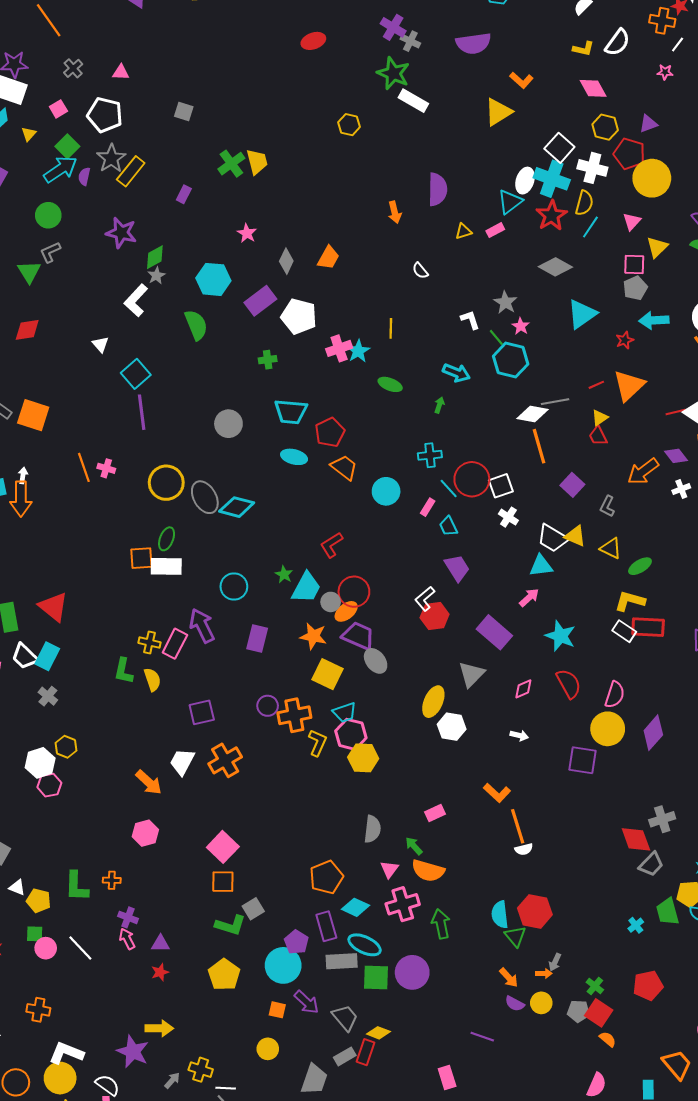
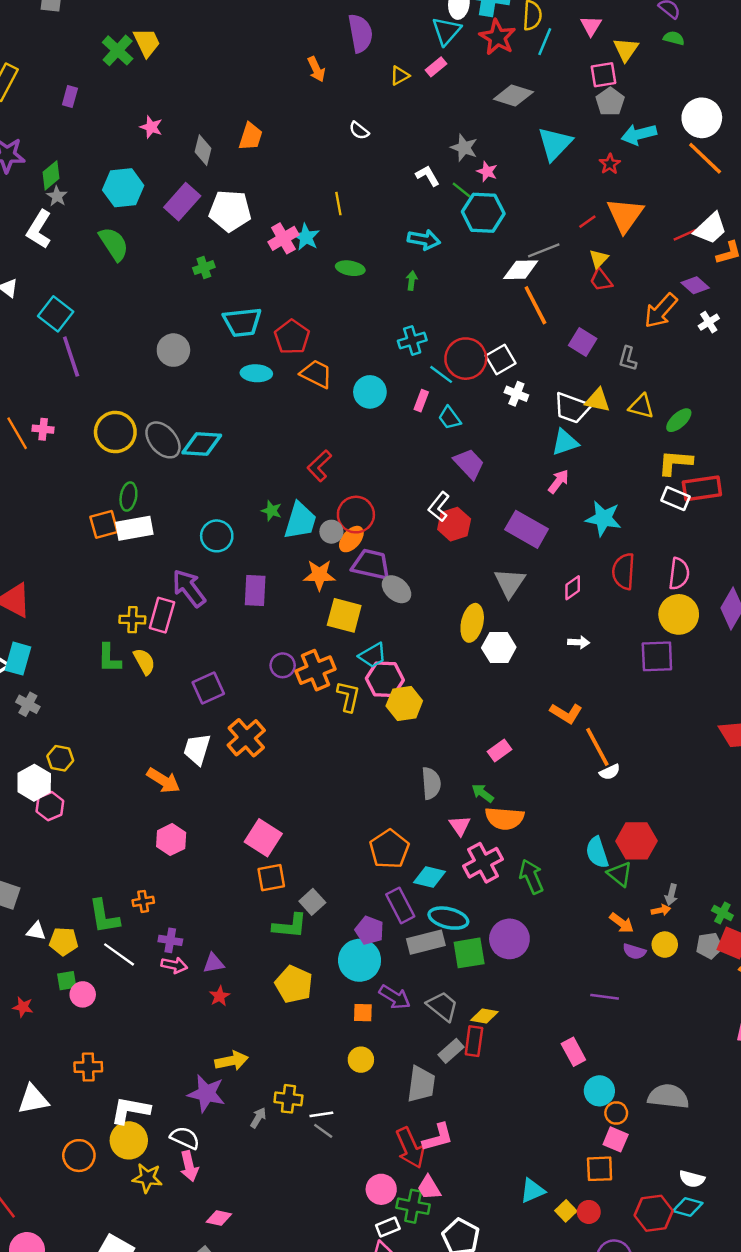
red semicircle: (569, 684) -> (624, 571), turned -136
pink arrow: (127, 939) -> (174, 965), turned 140
white line: (80, 948) -> (119, 954), moved

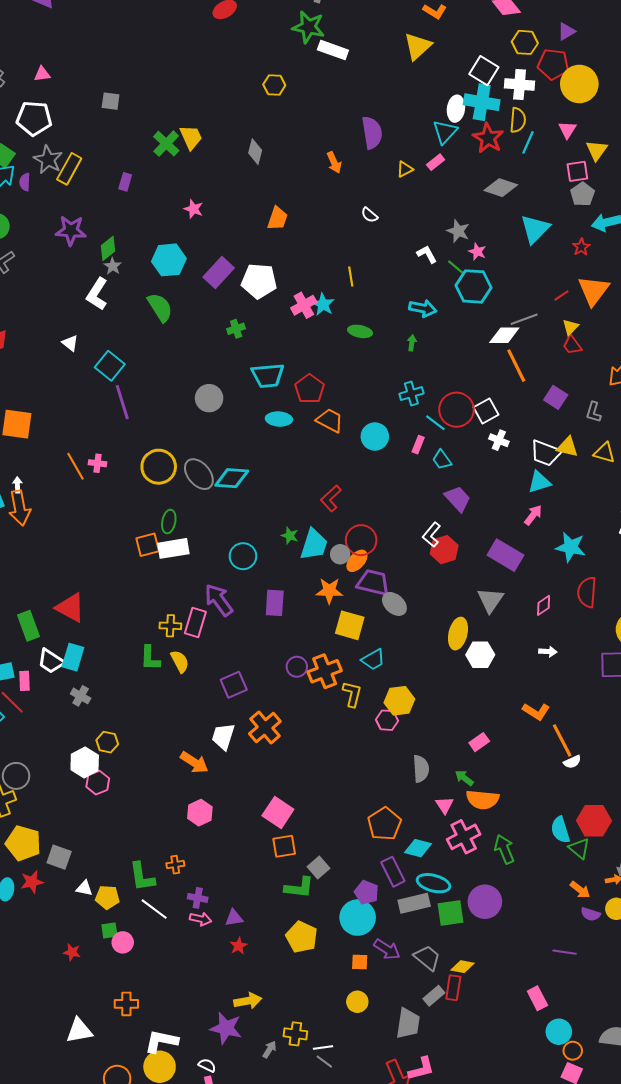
gray diamond: (203, 150) -> (255, 152), moved
pink hexagon: (385, 679) -> (387, 720), moved, size x0.7
white semicircle: (185, 1138) -> (207, 1065), size x0.7

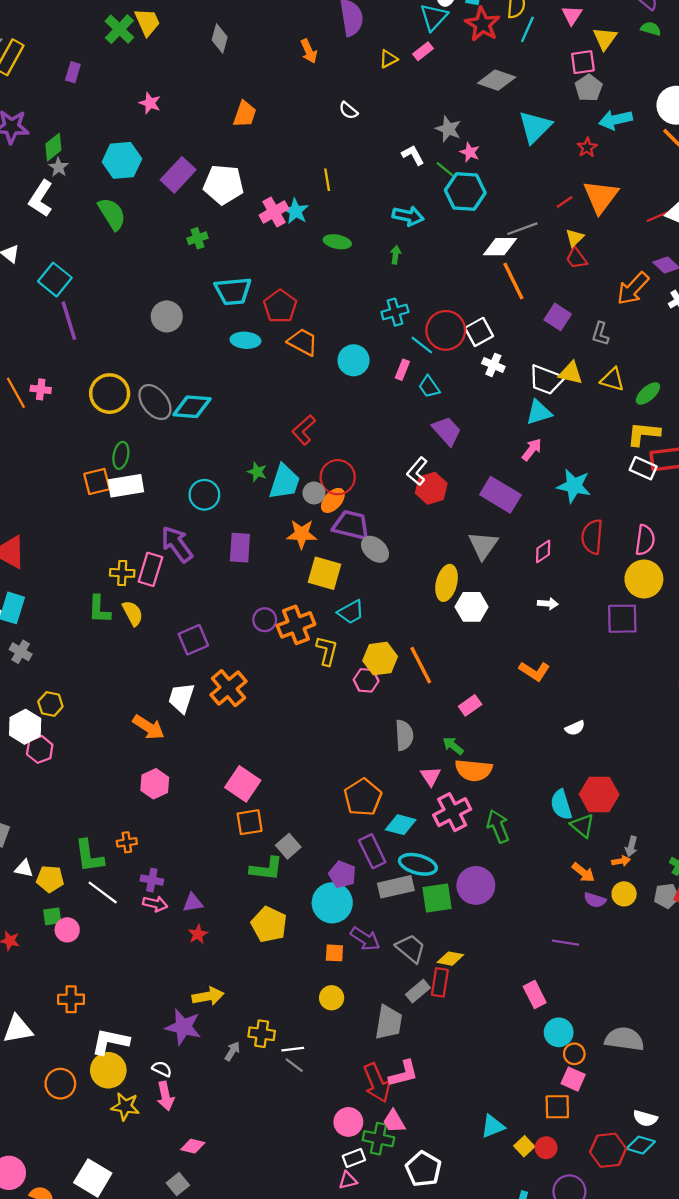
orange line: (562, 740) -> (421, 665), moved

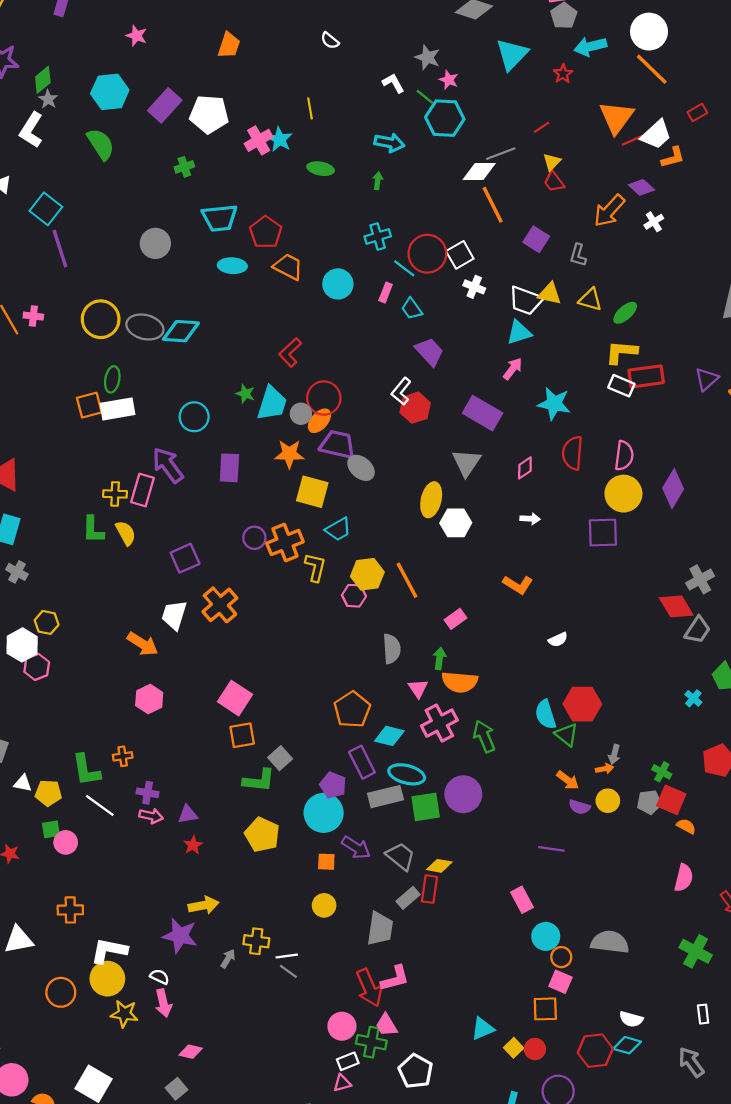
orange triangle: (601, 197) -> (616, 117), moved
gray ellipse: (155, 402) -> (145, 327), turned -36
green arrow: (453, 746) -> (439, 658), turned 60

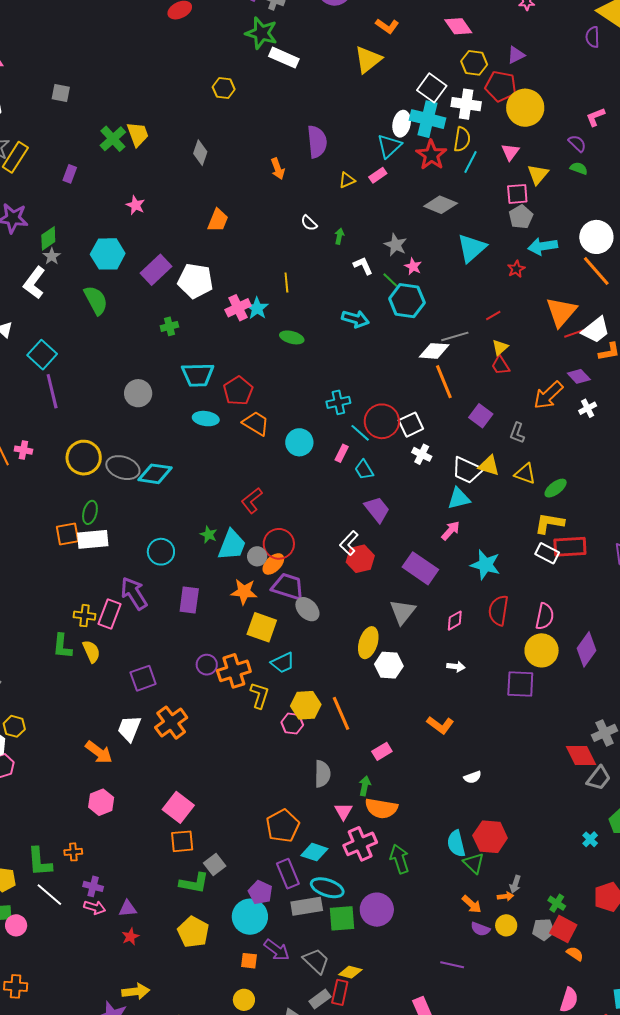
green arrow: (378, 181) -> (339, 236), moved

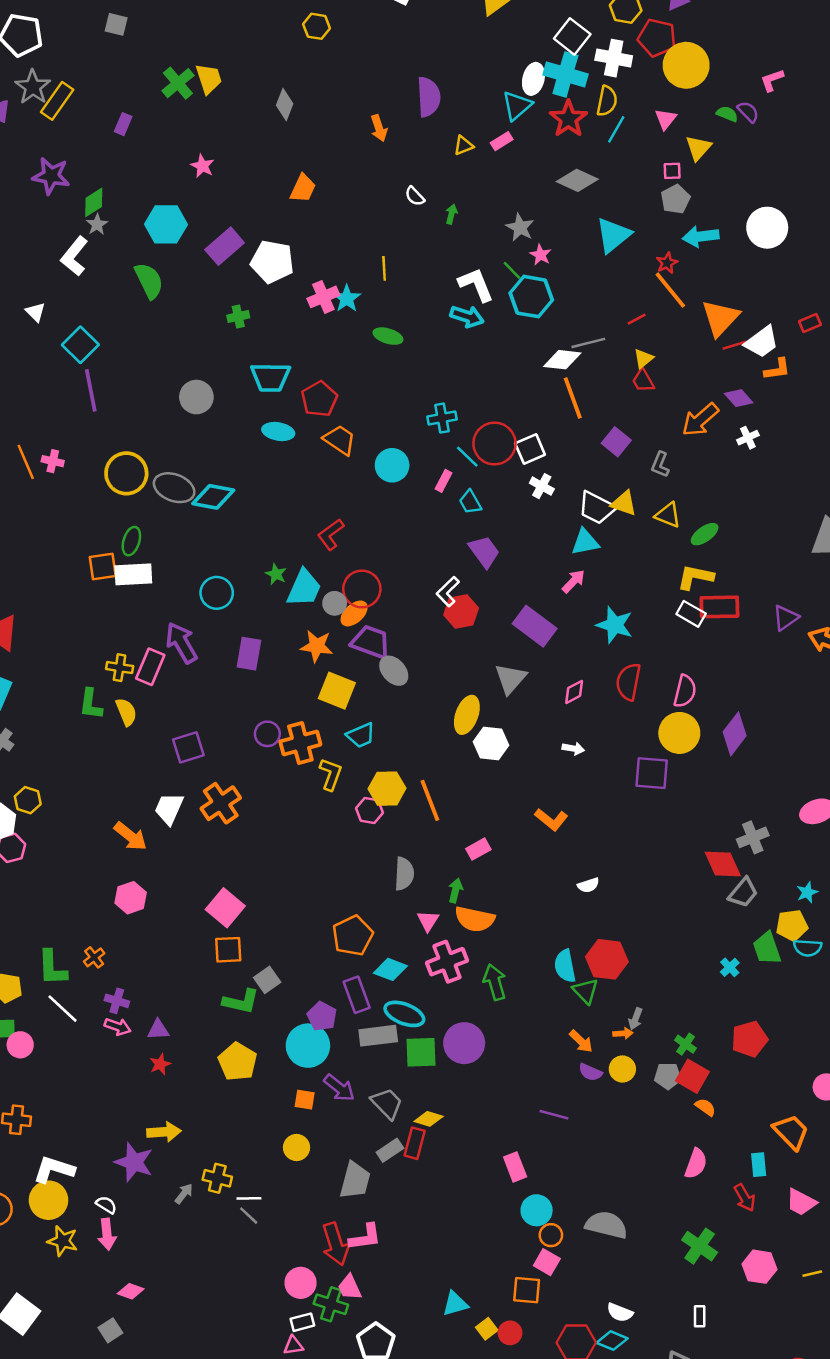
green semicircle: (579, 168) -> (727, 114), moved
pink square: (517, 194) -> (672, 171), size x0.7
white L-shape: (363, 266) -> (476, 285), moved, size x1.5
orange line: (596, 271) -> (670, 290), moved
orange cross: (73, 852) -> (94, 957), turned -36

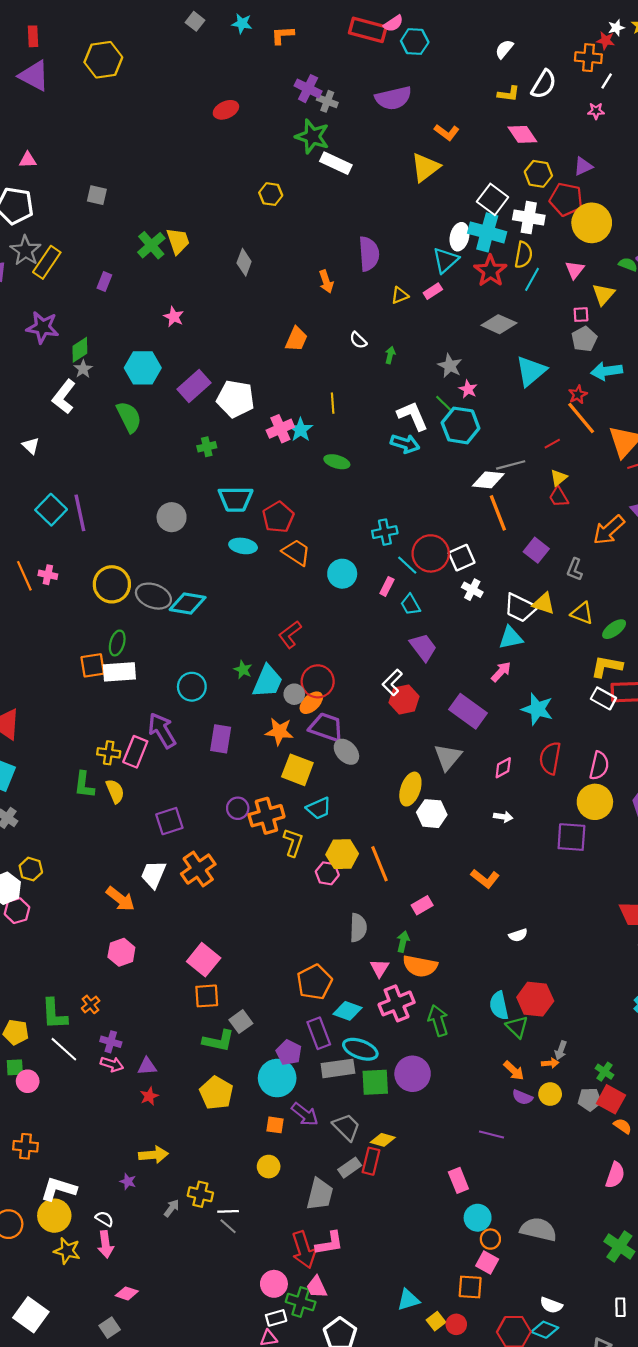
orange trapezoid: (303, 188) -> (296, 339), moved
cyan square: (80, 345) -> (51, 510), moved
purple star: (134, 1162) -> (128, 1181), size x0.5

